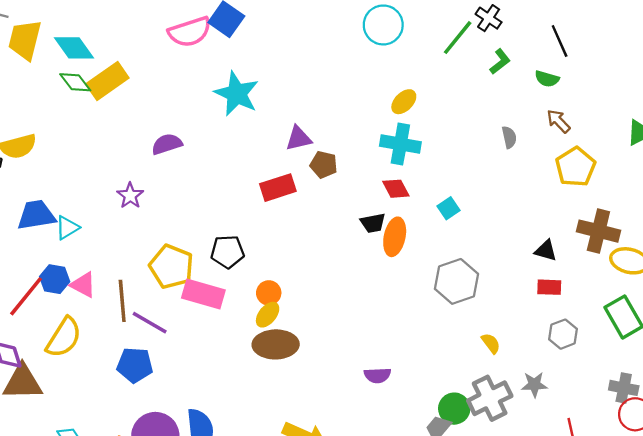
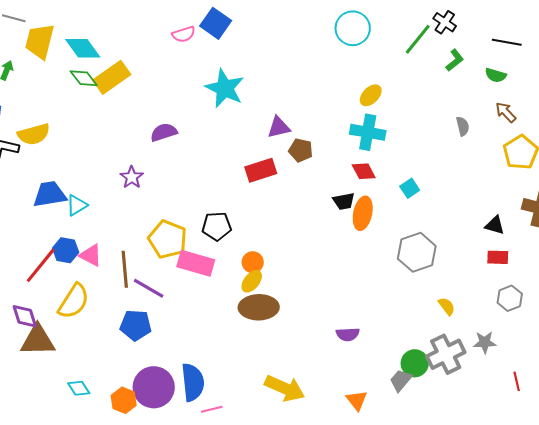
pink semicircle: (190, 32) -> (184, 34), size x0.6
black line: (560, 41) -> (507, 42), turned -56

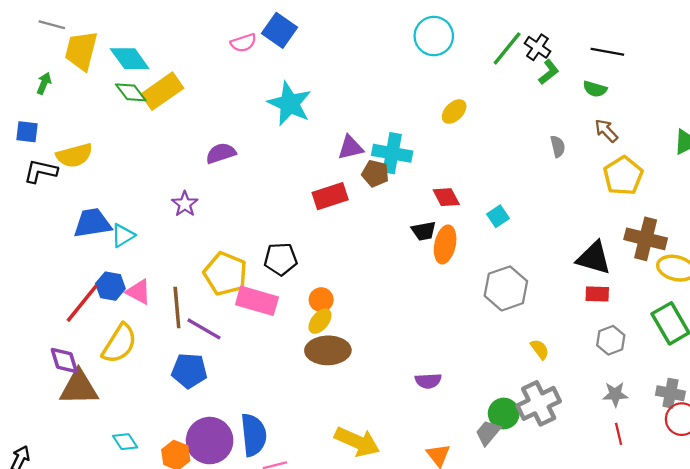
black cross: (445, 22) -> (537, 47), moved
cyan cross: (368, 132) -> (392, 153), moved
black triangle: (495, 225) -> (594, 258), size x1.6
gray star: (485, 342) -> (615, 394), moved

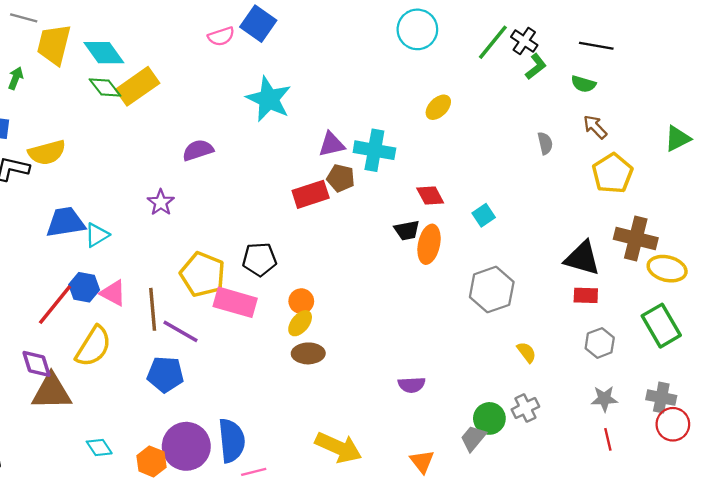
brown pentagon: (375, 173) -> (341, 178), moved
brown ellipse: (328, 350) -> (308, 353), size x0.7
gray cross: (539, 403) -> (525, 408), size x0.6

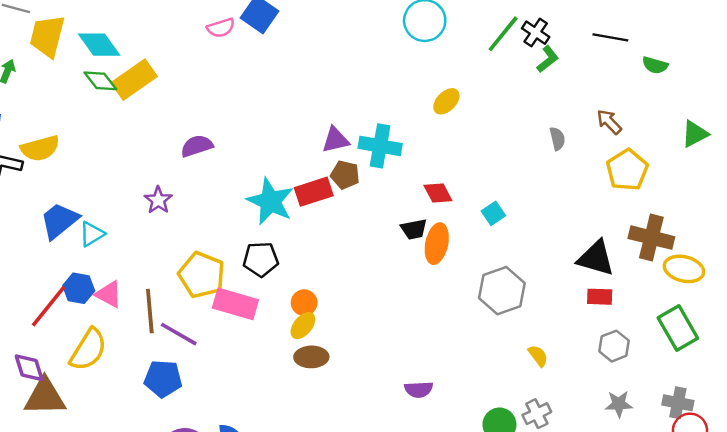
green semicircle: (583, 84) -> (655, 65), moved
cyan star: (269, 99) -> (270, 201), moved
blue trapezoid: (66, 222) -> (59, 221), turned -30

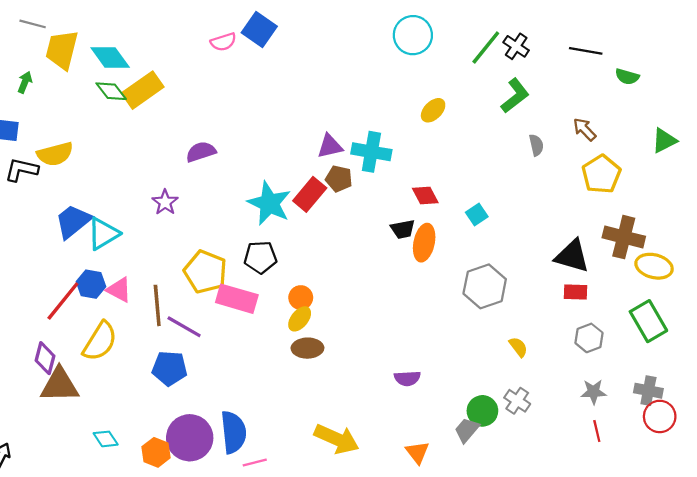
green L-shape: (548, 59) -> (515, 96), moved, size x1.4
red rectangle: (314, 192) -> (310, 194), turned -32
cyan triangle: (92, 234) -> (103, 234), size x1.4
purple diamond: (29, 368) -> (45, 358), turned 32
gray cross: (537, 414) -> (517, 401), turned -30

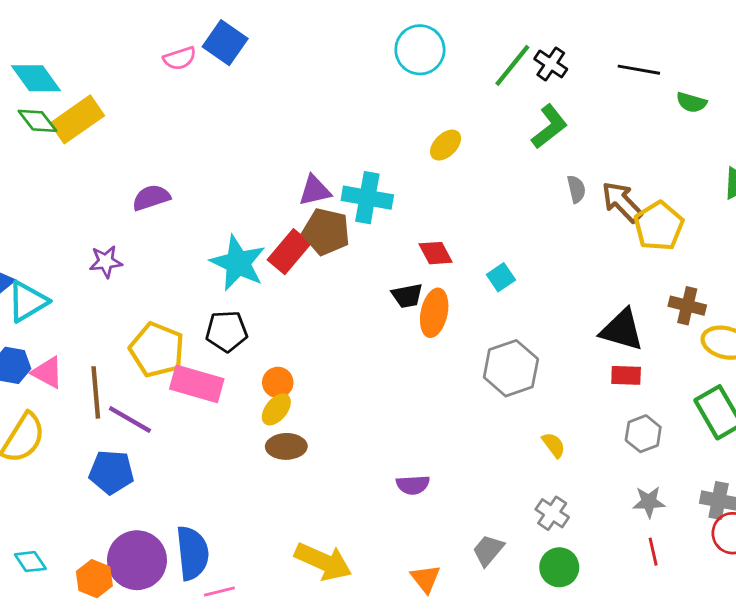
brown arrow: (585, 129) -> (622, 202), moved, size x1.4
brown pentagon: (339, 179) -> (326, 232), size x1.4
purple star: (165, 202) -> (106, 262), turned 30
brown cross: (624, 237) -> (687, 306), size x0.7
green circle: (482, 411) -> (559, 567), moved

